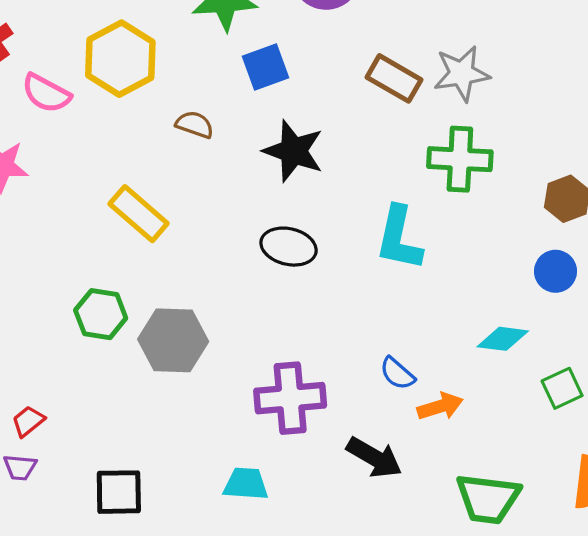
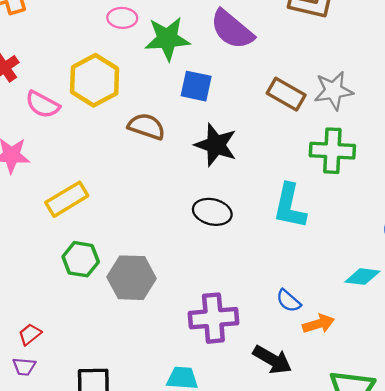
blue square: (265, 67) -> (196, 86), turned 32
brown semicircle: (195, 125) -> (146, 126), size x1.4
yellow rectangle: (139, 214) -> (67, 199), moved, turned -72

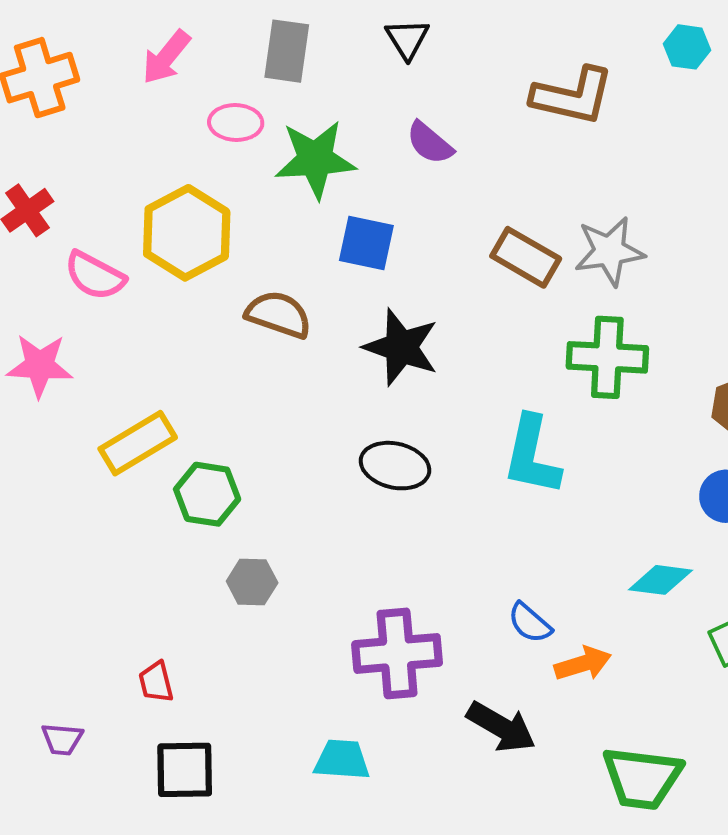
purple semicircle: (232, 29) -> (430, 143), size x0.6
green hexagon: (81, 259) -> (207, 494), moved
gray hexagon: (131, 278) -> (252, 582), size x0.6
red trapezoid: (30, 334) -> (156, 682), moved, turned -65

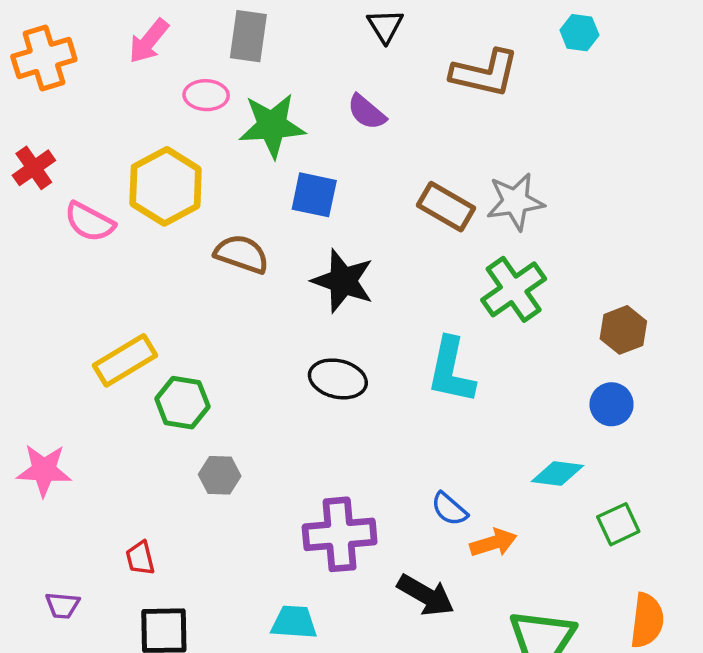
black triangle: (407, 39) -> (385, 26), moved
green cross: (607, 357) -> (514, 289), turned -38
pink star: (40, 366) -> (44, 470), moved

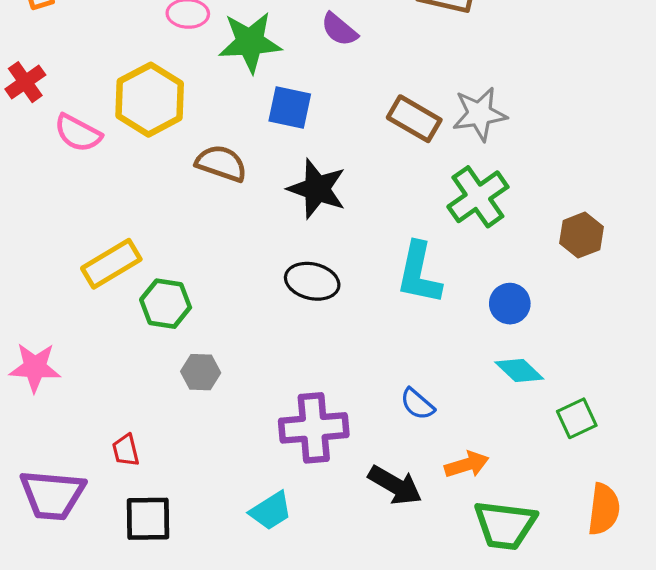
blue circle: (612, 404) -> (510, 304), moved
cyan diamond: (557, 474) -> (519, 371), turned 36
orange arrow: (493, 543) -> (467, 465), moved
purple trapezoid: (63, 605) -> (52, 495), size x2.0
cyan trapezoid: (294, 622) -> (271, 511), turned 144

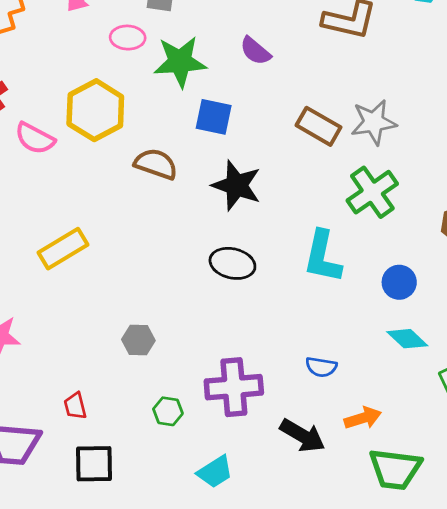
green hexagon: (166, 304) -> (168, 411), moved, size x0.7
blue semicircle: (417, 404) -> (321, 367), turned -32
cyan trapezoid: (271, 511) -> (215, 472), moved

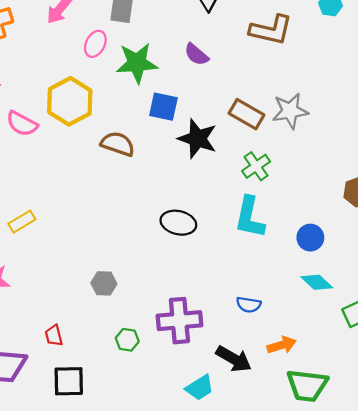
pink ellipse: (128, 38) -> (95, 44), turned -65
black star: (237, 185) -> (198, 139), moved
green cross: (372, 192) -> (256, 166), moved, size x0.7
yellow rectangle: (63, 249) -> (22, 222), moved, size x0.7
cyan trapezoid: (215, 472) -> (200, 388), moved

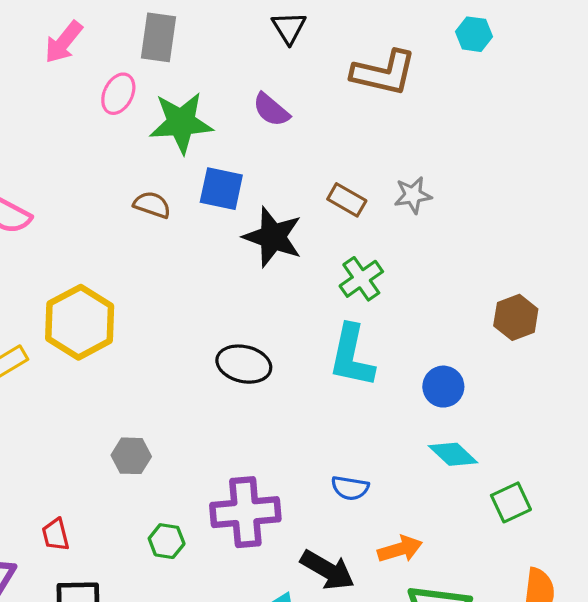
yellow hexagon: (70, 101) -> (80, 322), moved
gray star: (290, 111) -> (413, 195), size x0.7
brown rectangle: (246, 114) -> (347, 200), size x0.7
brown semicircle: (118, 144) -> (152, 205), moved, size x0.7

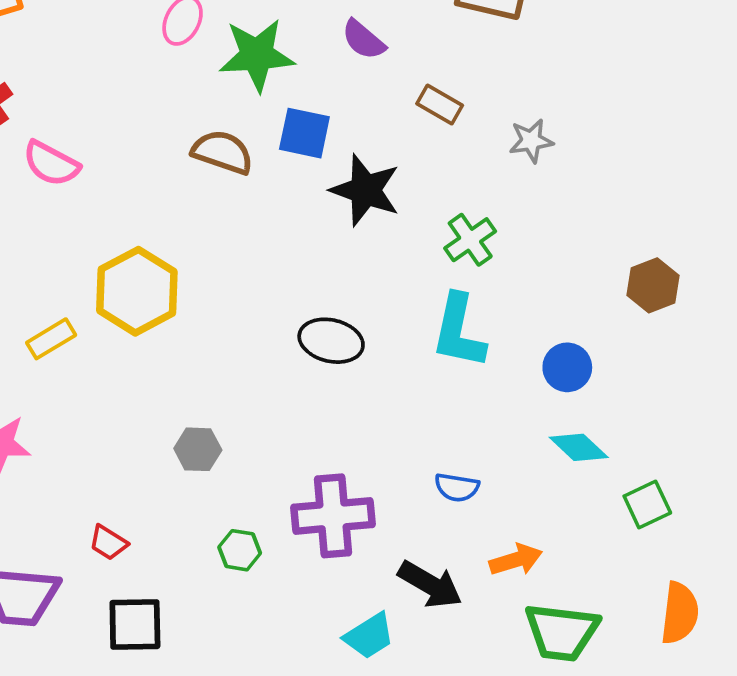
brown rectangle: (347, 200) -> (440, 105), moved
brown semicircle: (152, 205) -> (223, 152), size x1.4
red trapezoid: (56, 535) -> (108, 543), turned -44

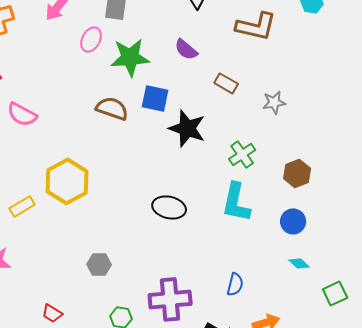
brown hexagon: (653, 285) -> (297, 173), moved
cyan diamond: (579, 447) -> (299, 263), size x0.7
blue semicircle: (457, 487) -> (235, 284), turned -85

